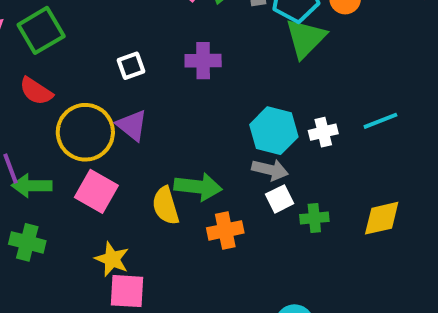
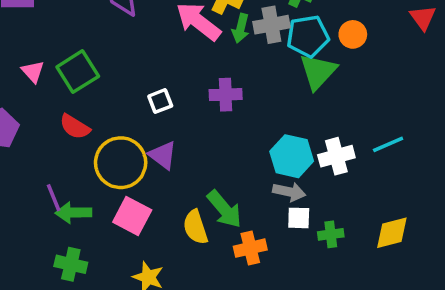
white cross: (323, 132) -> (336, 156), size x1.4
green arrow: (198, 187) -> (224, 209), turned 45
white square: (280, 199) -> (299, 218), turned 30

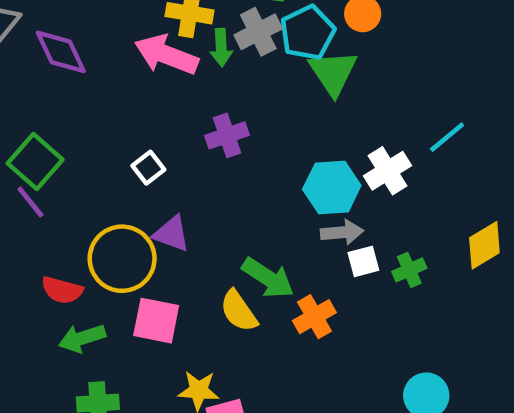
red semicircle: (75, 127) -> (62, 290), moved
purple line: (54, 198) -> (30, 202), moved

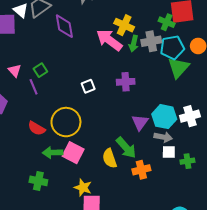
green square: (35, 161) -> (40, 70), size x0.6
purple triangle: (172, 234) -> (140, 122), moved, turned 30
green arrow: (82, 338) -> (53, 153), moved

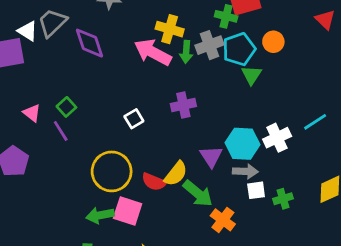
green triangle: (178, 68) -> (251, 75), size x0.7
red semicircle: (37, 128) -> (154, 182), moved
yellow semicircle: (110, 158) -> (176, 174), moved, turned -114
orange cross: (141, 170) -> (223, 220), turned -30

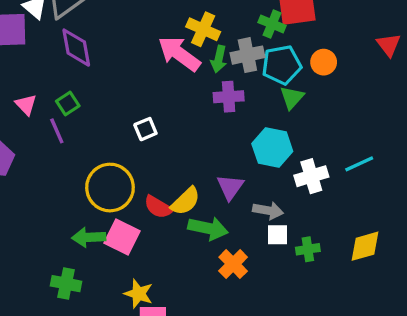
purple diamond: (90, 43) -> (76, 48), moved
purple cross: (183, 105) -> (229, 97), moved
cyan hexagon: (243, 144) -> (272, 147), moved
green arrow: (198, 193) -> (208, 228), turned -36

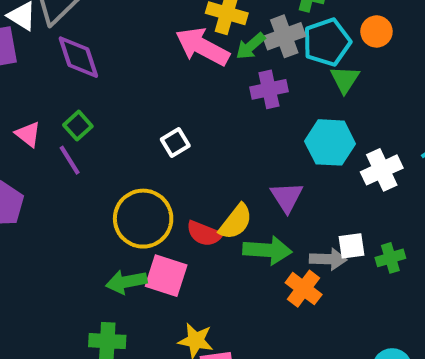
green arrow: (219, 59) -> (251, 46), turned 45
gray arrow: (268, 211) -> (328, 259), moved

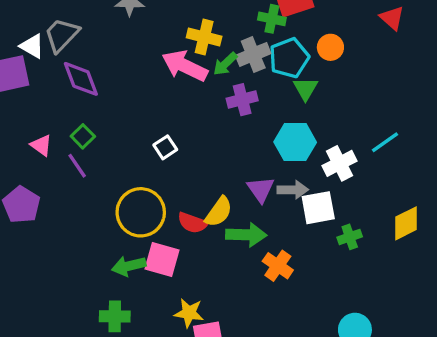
white square: (352, 246) -> (318, 208), moved, size x1.5
gray arrow: (328, 259) -> (293, 190), moved

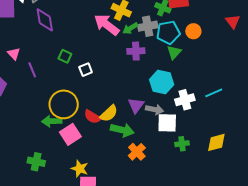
green square: (83, 136) -> (65, 56), moved, turned -32
pink square: (162, 259) -> (70, 134), turned 30
green arrow: (129, 266) -> (52, 121), moved

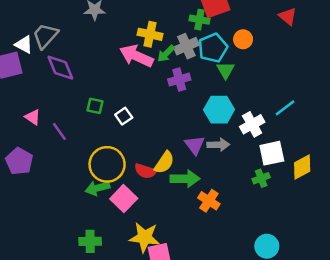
white square: (167, 123) -> (272, 153), moved
yellow star: (80, 169) -> (145, 237), size x1.4

